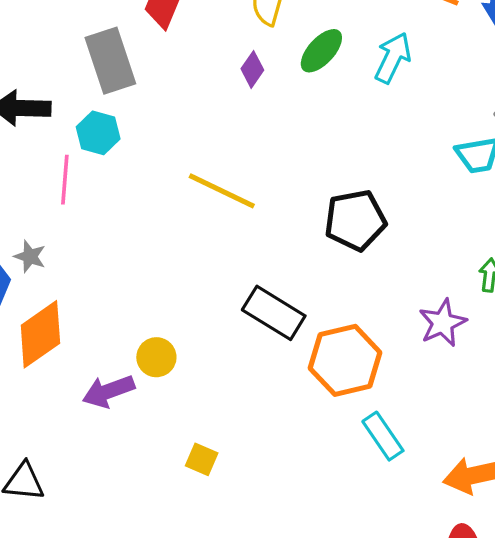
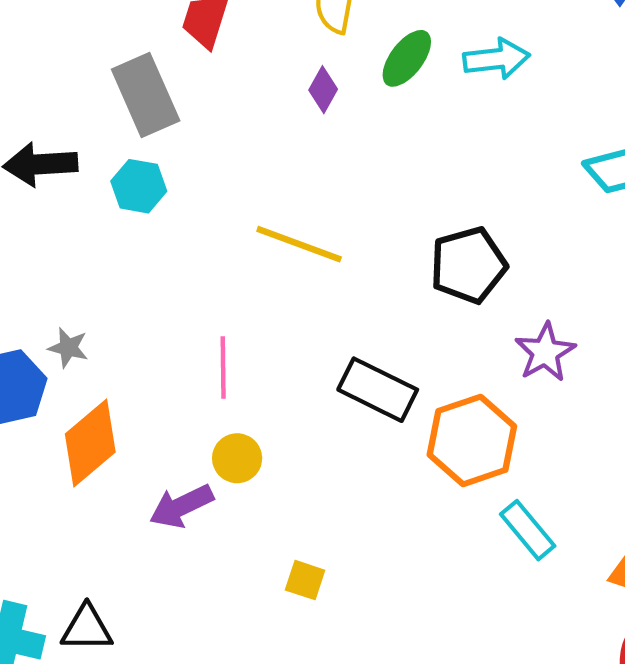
cyan arrow: (393, 58) -> (496, 59), turned 63
pink line: (65, 180) -> (223, 368), moved
purple star: (443, 323) -> (545, 352), moved

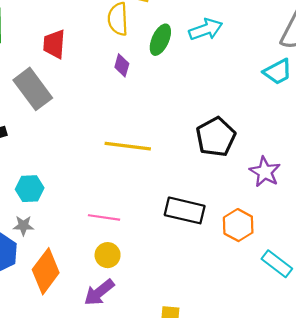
cyan hexagon: (139, 186) -> (30, 189), moved
pink line: (223, 368) -> (104, 217), turned -68
orange hexagon: (472, 440) -> (238, 225), size x0.7
yellow circle: (237, 458) -> (108, 255), moved

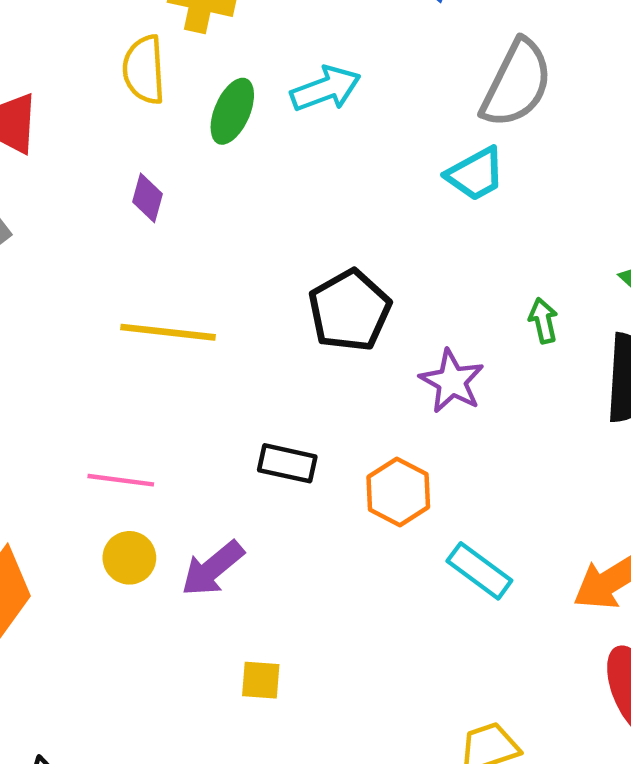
purple diamond: (122, 65) -> (148, 198), moved
black rectangle: (185, 210) -> (287, 463), size x0.7
purple arrow: (99, 292) -> (213, 569), moved

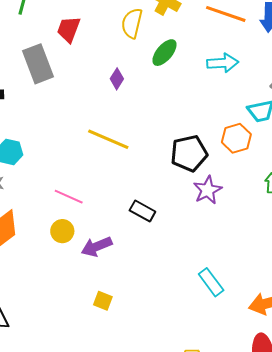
cyan arrow: (326, 89) -> (223, 63), moved
purple star: (452, 381) -> (208, 190), moved
orange hexagon: (398, 492) -> (236, 138), moved

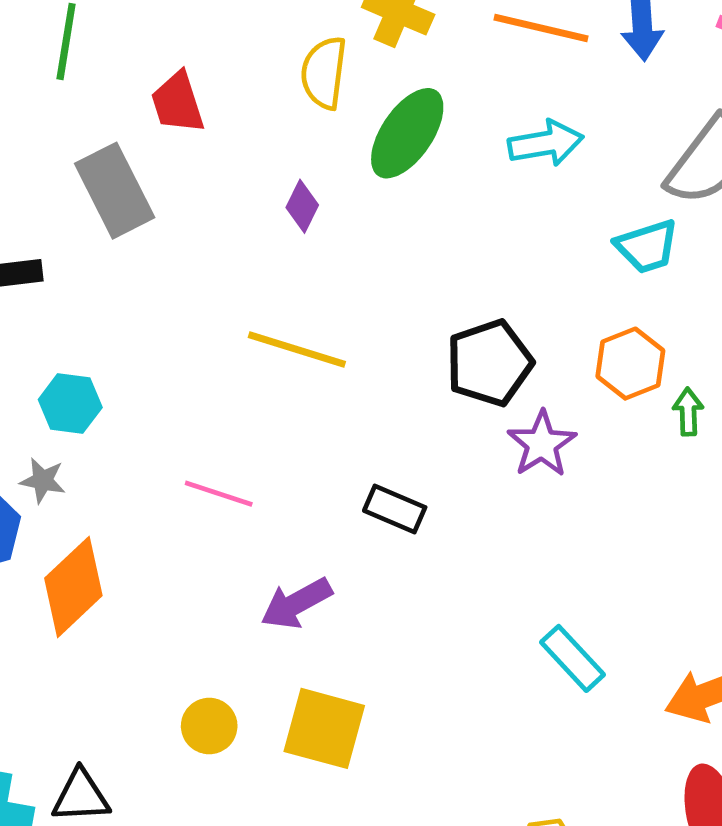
red trapezoid: (69, 29) -> (178, 103), turned -32
green ellipse: (164, 53) -> (407, 133), size x1.4
orange hexagon: (236, 138) -> (630, 364), moved
yellow circle: (62, 231) -> (209, 726), moved
yellow square: (103, 301) -> (324, 728), size x1.8

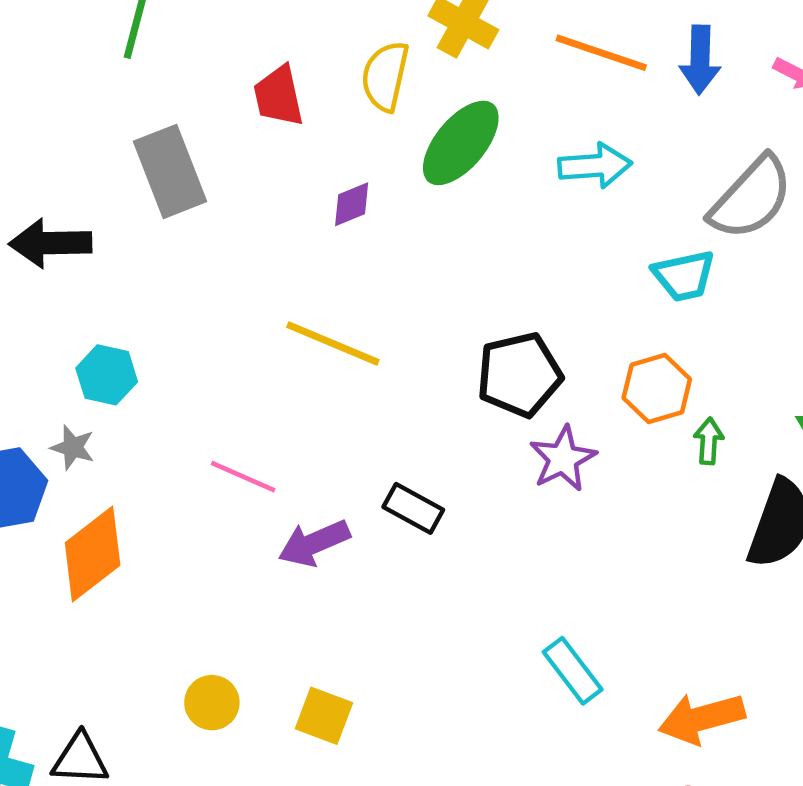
red trapezoid: (178, 103) -> (279, 96), moved
purple diamond: (302, 206) -> (352, 204), turned 36
purple arrow: (296, 603) -> (314, 543), moved
yellow square: (324, 728) -> (324, 716), size x0.7

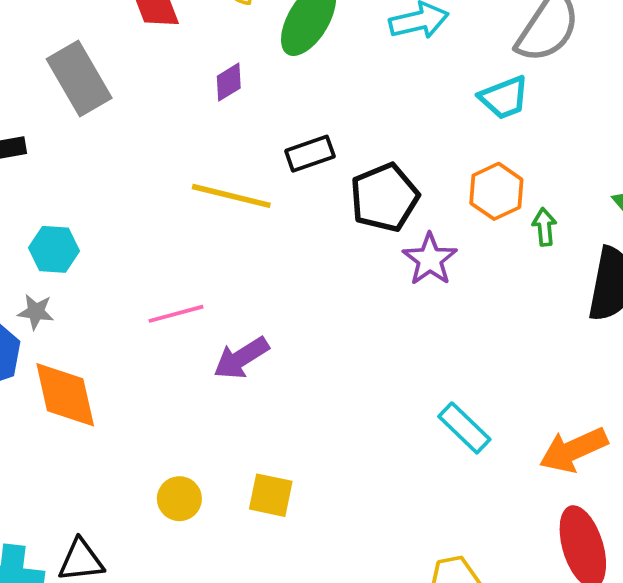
pink line: (243, 477) -> (176, 314), turned -30
black rectangle: (413, 508) -> (310, 154), moved, turned -39
orange diamond: (93, 554) -> (65, 395), turned -56

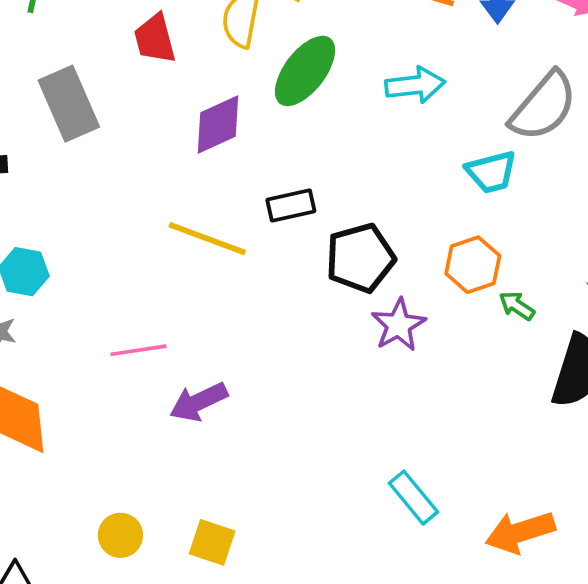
purple diamond: (229, 82) -> (218, 125), size x1.6
green arrow: (544, 227) -> (517, 306), turned -57

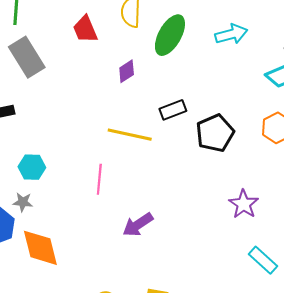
gray rectangle: (69, 104) -> (27, 57), moved
purple diamond: (218, 125) -> (127, 71), size x0.7
purple star: (399, 325) -> (244, 204), moved
pink line: (138, 350) -> (99, 179), moved, turned -68

